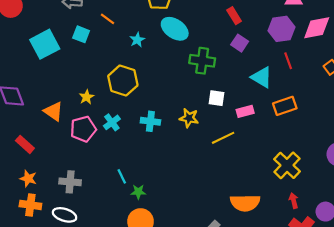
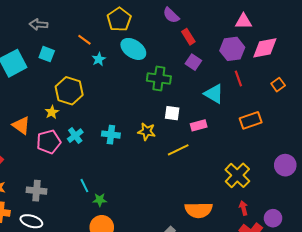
orange line: (107, 19) -> (84, 40), moved
yellow hexagon: (123, 81) -> (69, 91), moved
orange rectangle: (285, 106) -> (251, 120), moved

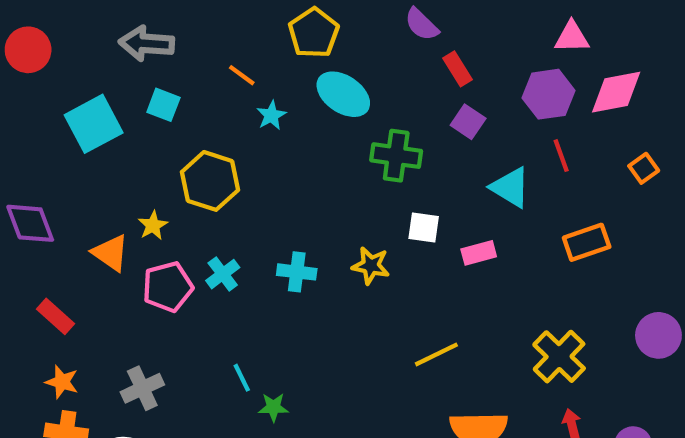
gray arrow: (39, 24) -> (147, 43), size x1.4
yellow star: (52, 112) -> (153, 225), moved
yellow line: (178, 150) -> (436, 354), moved
gray cross: (37, 191) -> (142, 388), turned -30

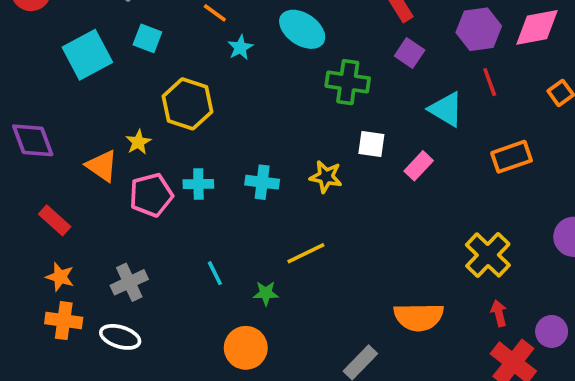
pink rectangle: (479, 253) -> (419, 166), turned -32
cyan cross: (223, 274) -> (198, 184), turned 36
yellow line: (436, 354) -> (306, 253), moved
green star: (273, 407) -> (266, 293), moved

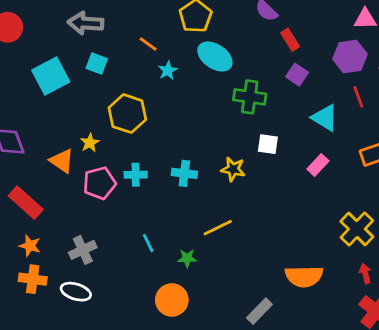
pink rectangle: (419, 166) -> (318, 165), moved
red rectangle: (55, 220) -> (26, 203), size x1.4

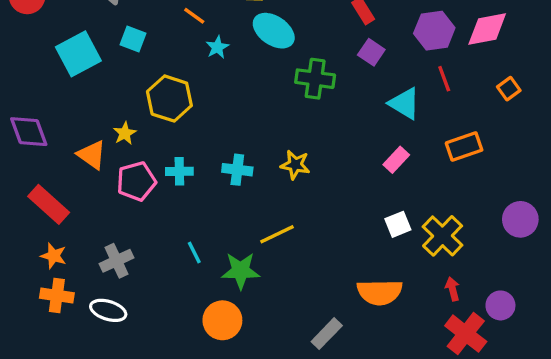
white square: (268, 144) -> (398, 224), moved, turned -30
green star: (187, 258) -> (241, 271), size x1.6

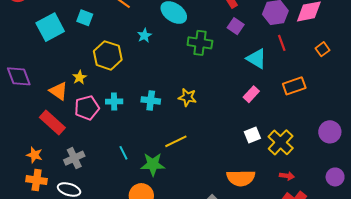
cyan star: (217, 47) -> (144, 36), moved
red rectangle: (49, 204) -> (52, 122), moved
red arrow: (452, 289) -> (287, 176), turned 112
purple circle: (500, 305) -> (335, 177), moved

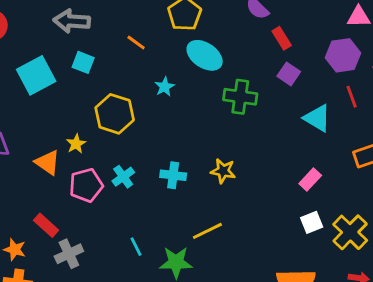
pink rectangle: (251, 94) -> (310, 180), moved
cyan cross: (114, 102) -> (123, 177), turned -35
red rectangle: (52, 122) -> (46, 225), moved, size x0.7

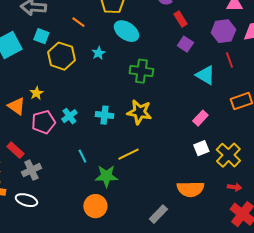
green cross: (240, 97) -> (141, 71), moved
yellow hexagon: (115, 114) -> (61, 56), moved
yellow star: (223, 171) -> (139, 112), size x1.4
cyan line: (136, 247) -> (82, 156), moved

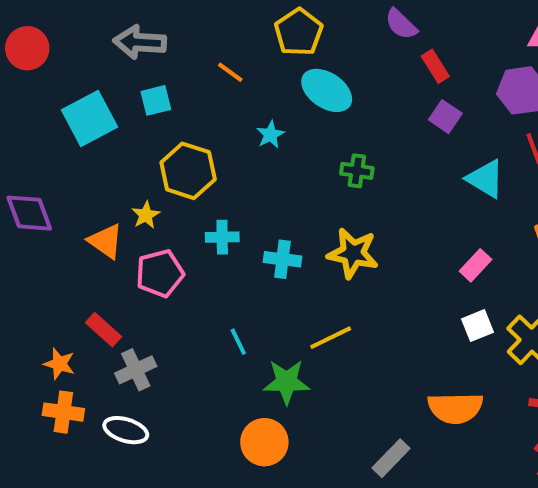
cyan square: (41, 36) -> (156, 100), turned -35
yellow hexagon: (61, 56) -> (188, 171), moved
green cross: (141, 71) -> (357, 171), size x0.7
cyan cross: (69, 116) -> (222, 237), moved, turned 35

